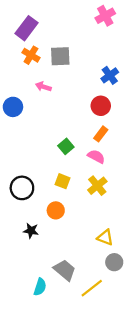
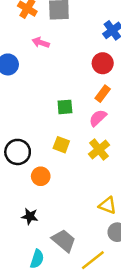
green square: (66, 146) -> (65, 107), turned 35
pink semicircle: (96, 156) -> (98, 118), turned -72
orange circle: (56, 210) -> (41, 176), moved
black star: (31, 231) -> (30, 216), moved

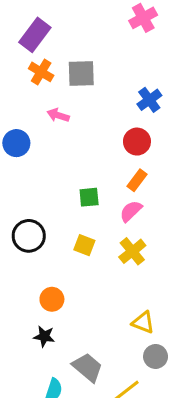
black circle: (18, 152) -> (29, 236), moved
orange circle: (41, 176) -> (52, 299), moved

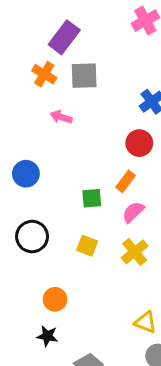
purple rectangle: (35, 35) -> (64, 37), moved
blue circle: (16, 143) -> (26, 174), moved
orange rectangle: (137, 180) -> (125, 181), moved

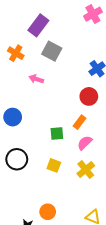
orange cross: (44, 74) -> (16, 53), moved
gray square: (84, 76) -> (52, 51), turned 30
orange circle: (55, 299) -> (48, 212), moved

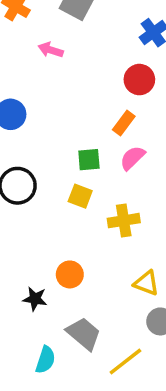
green square: (57, 134) -> (89, 160), moved
yellow cross: (86, 170) -> (124, 221), moved, turned 30

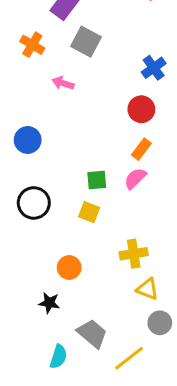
orange rectangle: (124, 123) -> (141, 149), moved
yellow cross: (124, 221) -> (134, 254), moved
orange circle: (70, 274) -> (69, 268), moved

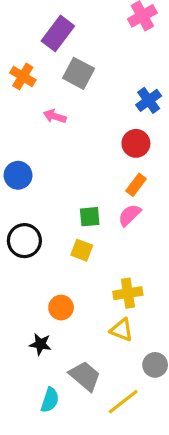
yellow triangle: (148, 289) -> (122, 330), moved

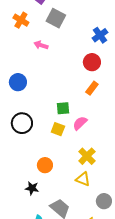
pink semicircle: (130, 215) -> (80, 123), moved
yellow cross: (128, 293) -> (87, 156), turned -36

